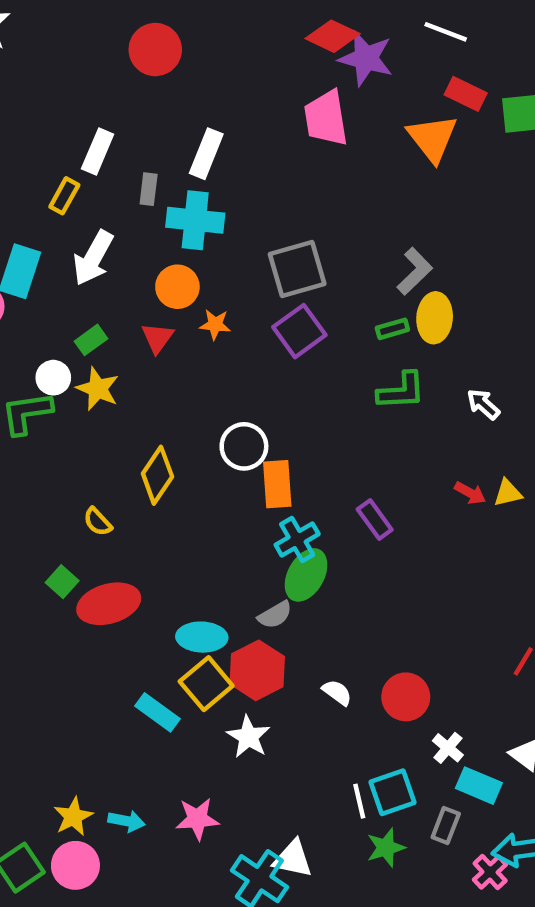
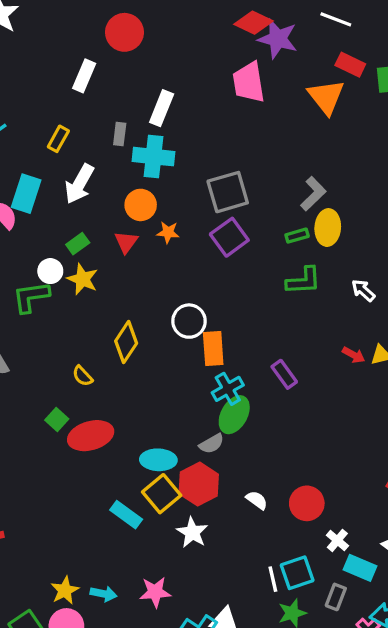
white rectangle: (98, 152) -> (84, 76), moved

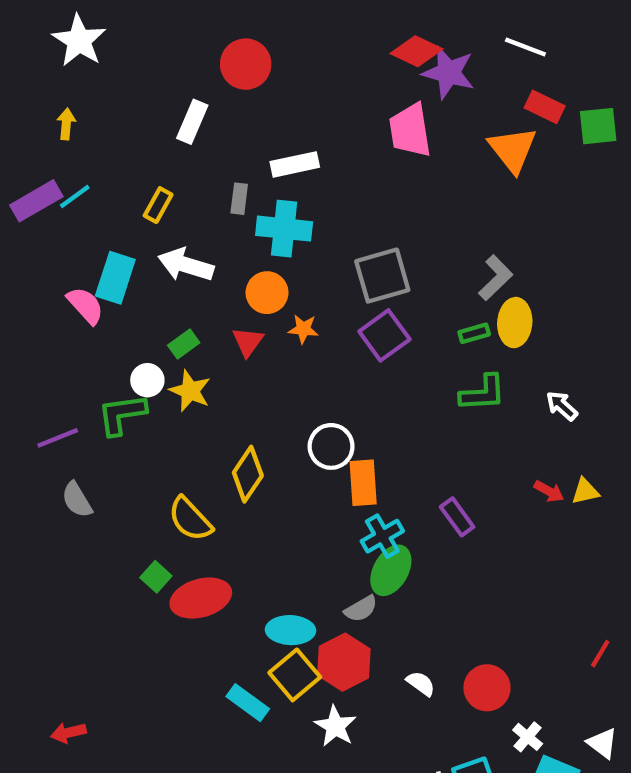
white rectangle: (162, 108) -> (295, 164), turned 56
white arrow: (79, 184) -> (186, 265), turned 78
yellow semicircle: (83, 376) -> (190, 519), size x1.6

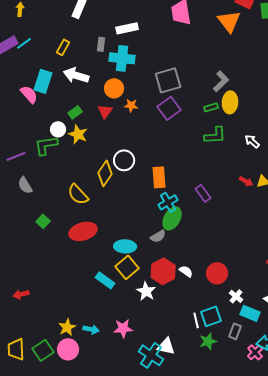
white circle: (331, 446) -> (124, 160), moved
green square: (156, 577) -> (43, 221), moved
red hexagon: (344, 662) -> (163, 271), moved

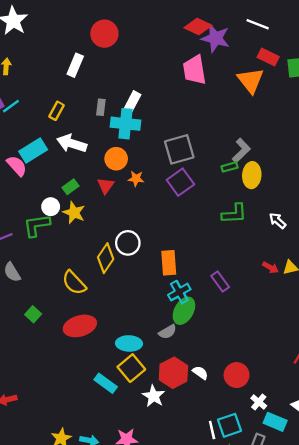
white rectangle: (127, 28) -> (131, 104), moved, turned -50
cyan rectangle: (43, 81) -> (33, 151), turned 40
green rectangle: (211, 107) -> (230, 167), moved

